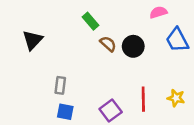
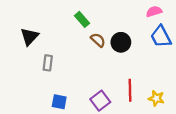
pink semicircle: (158, 12) -> (154, 11), moved
gray rectangle: (60, 85) -> (48, 63), moved
yellow star: (176, 98) -> (156, 98), moved

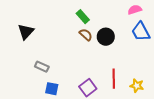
green rectangle: (82, 19) -> (83, 17), moved
gray rectangle: (48, 63) -> (42, 67), moved, turned -72

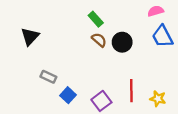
blue square: (52, 89) -> (68, 95), moved, turned 32

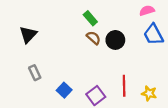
gray rectangle: (48, 77) -> (35, 73), moved, turned 40

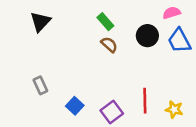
black triangle: (28, 35) -> (40, 22), moved
black circle: (115, 40) -> (147, 36), moved

